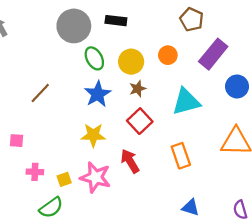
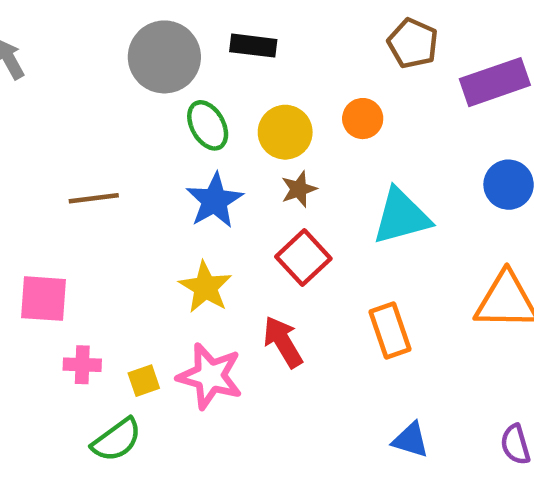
purple rectangle: (213, 54) -> (495, 82), moved, turned 32
brown line: (40, 93) -> (94, 198), turned 40
yellow star: (93, 135) -> (205, 287), turned 30
pink square: (17, 141) -> (44, 299), size x1.6

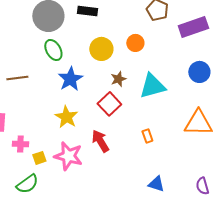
green ellipse: (208, 125) -> (53, 50), moved
brown star: (299, 189) -> (118, 79), moved
orange rectangle: (390, 330) -> (147, 136), size x0.6
pink cross: (82, 365) -> (20, 144), moved

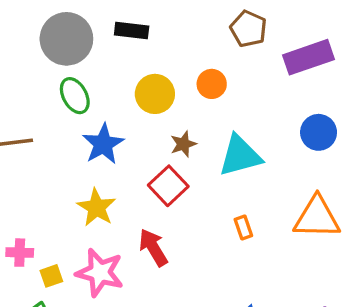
orange rectangle: (147, 136) -> (243, 228), moved

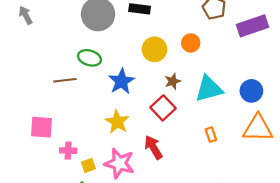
green ellipse: (75, 96) -> (89, 58), moved, turned -45
blue circle: (319, 132) -> (251, 91), moved

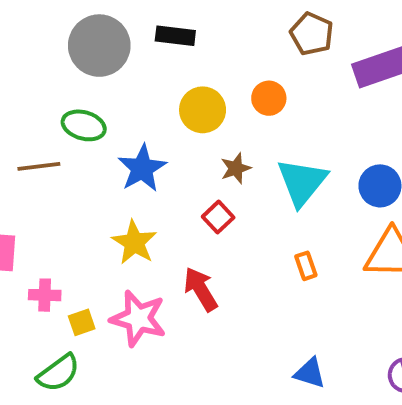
cyan triangle: (209, 89) -> (302, 182), turned -36
red square: (163, 108) -> (218, 217), size x0.7

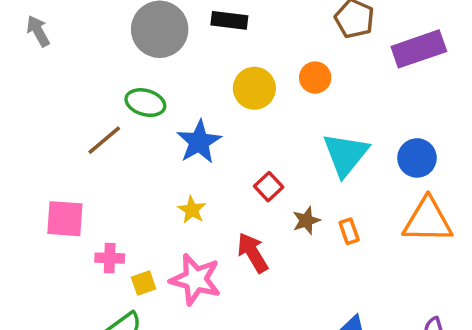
brown line: (39, 166) -> (104, 140), turned -33
brown star: (236, 168) -> (306, 221), moved
yellow star: (134, 242) -> (192, 210), size x0.7

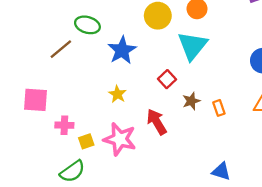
cyan triangle: (346, 154) -> (192, 46), moved

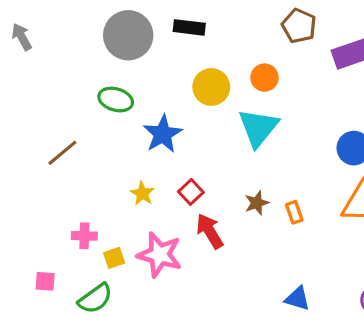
brown line: (61, 49) -> (62, 153), moved
red square: (167, 79) -> (191, 192), moved
yellow star: (117, 94) -> (142, 194), moved
pink square: (36, 100) -> (45, 281), moved, size x0.6

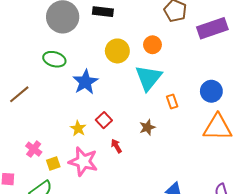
yellow star: (142, 194) -> (78, 128), moved
orange rectangle: (294, 212) -> (172, 102), moved
red arrow: (210, 231) -> (116, 146), size x0.6
pink cross: (84, 236) -> (34, 149), turned 35

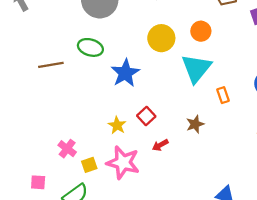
brown line: (19, 94) -> (51, 65), moved, turned 30
red arrow: (116, 146) -> (160, 145), turned -88

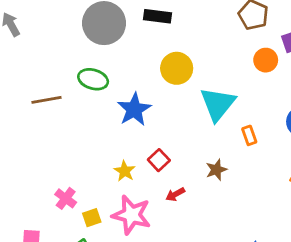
orange circle: (201, 31) -> (266, 60), moved

